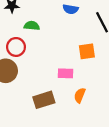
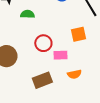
red circle: (16, 47) -> (43, 43), moved
orange semicircle: (80, 95) -> (74, 74), turned -120

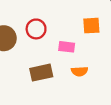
red circle: (43, 43) -> (36, 29), moved

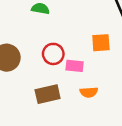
red circle: (36, 29) -> (53, 54), moved

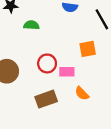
orange semicircle: (89, 92) -> (82, 93), turned 56

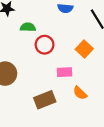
orange square: (88, 49) -> (84, 49), turned -35
red circle: (47, 63) -> (45, 45), moved

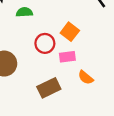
red circle: (45, 45) -> (45, 43), moved
orange square: (84, 49) -> (70, 32), moved

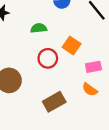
green semicircle: (24, 12) -> (39, 28), moved
pink rectangle: (67, 57) -> (93, 67), moved

